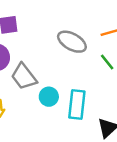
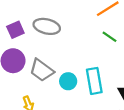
gray ellipse: (72, 42) -> (47, 26), moved

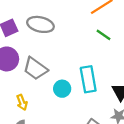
cyan circle: (68, 81) -> (62, 89), moved

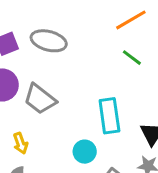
cyan circle: (62, 89) -> (85, 152), moved

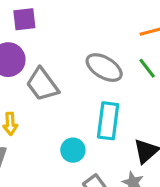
gray ellipse: (49, 41) -> (104, 68), moved

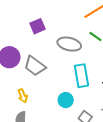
purple square: (24, 19) -> (37, 26), moved

